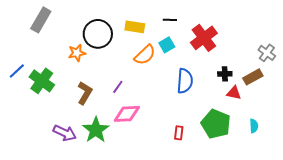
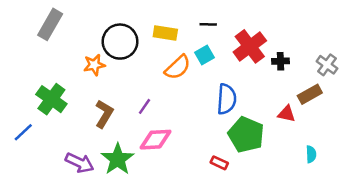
blue line: (17, 71) -> (23, 132), moved
black cross: (225, 74) -> (280, 61), moved
green pentagon: (216, 124) -> (246, 135), moved
red rectangle: (179, 133) -> (219, 163), turned -72

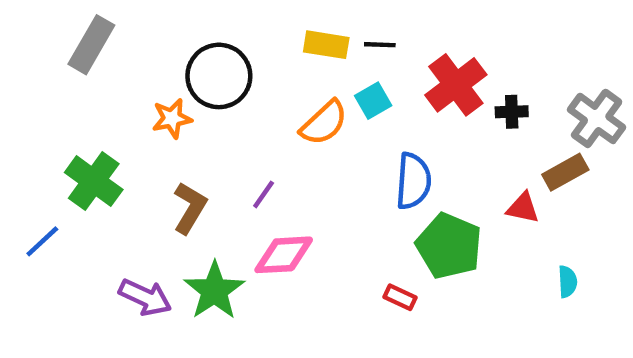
yellow rectangle: (165, 33) -> (326, 45), moved
gray cross: (327, 65) -> (597, 118), size x1.4

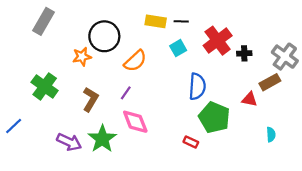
orange semicircle: (324, 123) -> (135, 61), moved
blue line: (42, 241) -> (14, 126), moved
pink diamond: (284, 255) -> (135, 122), turned 72

